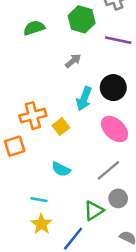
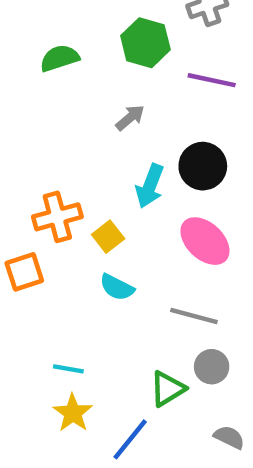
cyan semicircle: (61, 169) -> (117, 287), moved
gray line: (108, 170) -> (194, 316), turned 55

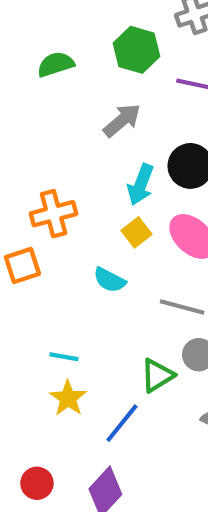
gray arrow: (130, 118) -> (122, 120), size x1.4
yellow square: (108, 237) -> (136, 232), moved

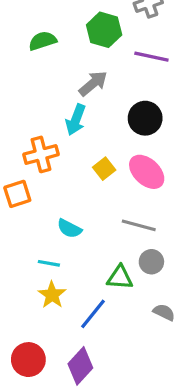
cyan arrow: (141, 185) -> (76, 120), moved
cyan semicircle: (110, 280) -> (69, 229), moved
green triangle: (157, 375) -> (120, 278), turned 36
red circle: (37, 483) -> (28, 360), size x1.4

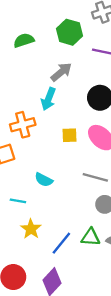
yellow square: (104, 169) -> (70, 135), turned 35
cyan line: (49, 263) -> (18, 201), moved
green triangle: (120, 278) -> (91, 237), moved

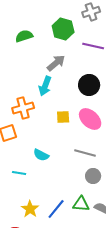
yellow star: (31, 229) -> (30, 209), moved

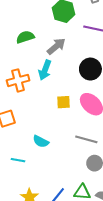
green semicircle: (24, 36) -> (25, 37), moved
orange cross: (23, 108) -> (18, 80), moved

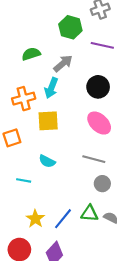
yellow square: (64, 102) -> (48, 121), moved, size x1.5

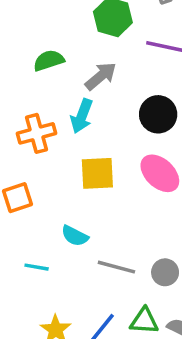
yellow square: (48, 121) -> (97, 173), moved
gray line: (94, 159) -> (116, 267), moved

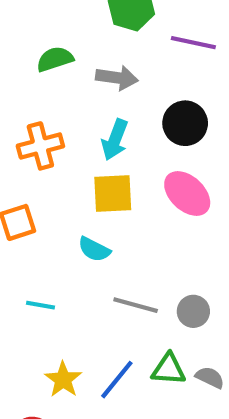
gray arrow: (101, 76) -> (117, 78), turned 48
cyan arrow: (82, 116) -> (115, 140), moved
cyan semicircle: (75, 236) -> (94, 249), moved

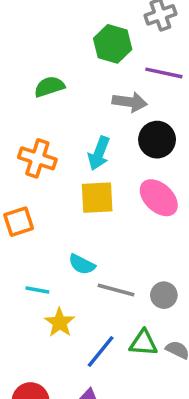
gray arrow: (117, 78) -> (130, 102), moved
orange cross: (40, 146) -> (37, 158), turned 33
cyan semicircle: (94, 249) -> (82, 264), moved
yellow star: (63, 380) -> (60, 322), moved

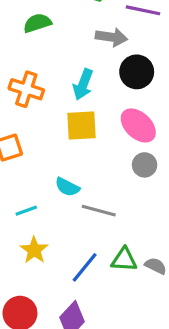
cyan line: (37, 290) -> (26, 211), turned -30
gray circle: (164, 295) -> (145, 165), moved
yellow star: (60, 322) -> (34, 250), moved

